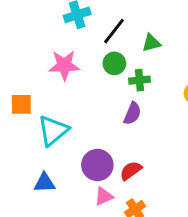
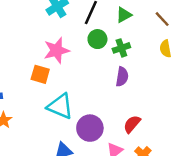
orange square: (21, 104) -> (40, 74), moved, turned 30
cyan triangle: (53, 131) -> (60, 106), turned -44
purple circle: (97, 165) -> (90, 128), moved

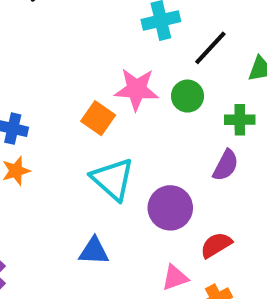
green circle: (97, 39) -> (188, 96), moved
purple circle: (90, 128) -> (170, 208), moved

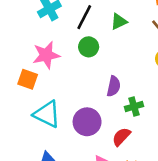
green circle: (188, 96) -> (89, 47), moved
green cross: (240, 120) -> (134, 107), moved

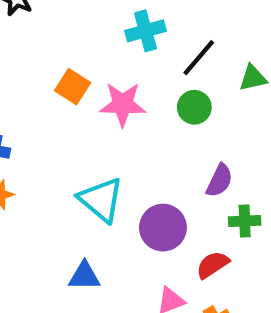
orange square: (28, 79) -> (73, 87), moved

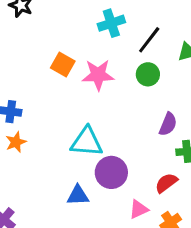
cyan triangle: (101, 200) -> (87, 142), turned -32
purple circle: (163, 228) -> (111, 172), moved

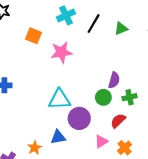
orange square: (63, 64) -> (33, 36), moved
green circle: (148, 74) -> (103, 97), moved
orange star: (16, 142) -> (35, 148), moved

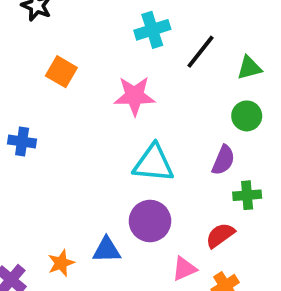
orange square: (33, 36) -> (61, 72), moved
green circle: (103, 97) -> (247, 116), moved
cyan triangle: (59, 99) -> (153, 163), moved

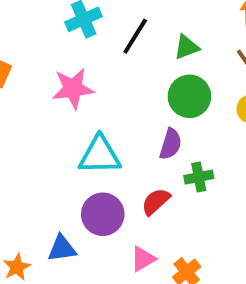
green circle: (247, 116) -> (189, 96), size x1.4
red semicircle: (220, 235) -> (156, 201), moved

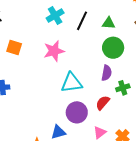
green triangle: (187, 47) -> (109, 23), turned 32

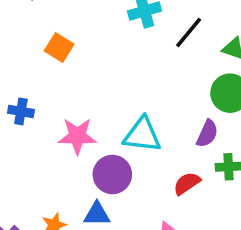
pink star: (54, 51) -> (77, 136), moved
purple circle: (77, 112) -> (112, 174), moved

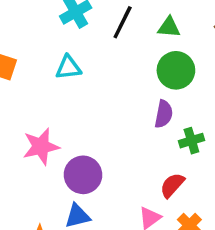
cyan triangle: (142, 135) -> (68, 68), moved, size x0.7
red semicircle: (187, 183) -> (172, 185), moved

